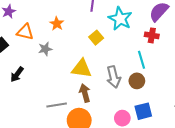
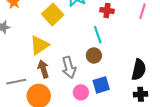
yellow square: (96, 38) -> (53, 14), size x1.5
yellow triangle: (82, 69) -> (39, 45), turned -40
gray arrow: (114, 77) -> (69, 67), moved

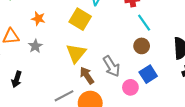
cyan line: (98, 35) -> (144, 23), moved
brown circle: (94, 55) -> (142, 46), moved

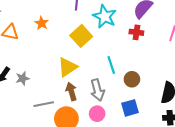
cyan line: (144, 23) -> (111, 65), moved
gray star: (35, 46) -> (22, 78), moved
pink circle: (130, 87) -> (97, 114), moved

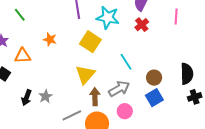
red cross: (136, 32) -> (142, 25), turned -32
brown circle: (132, 79) -> (154, 78), moved
gray arrow: (97, 90) -> (119, 89), turned -90
brown arrow: (71, 91) -> (95, 97), turned 30

